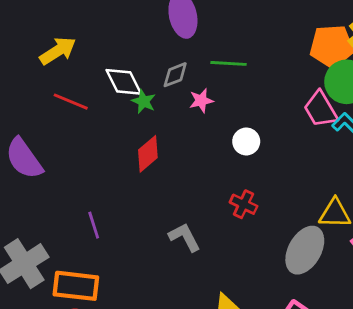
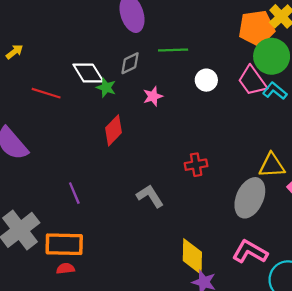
yellow arrow: (58, 51) -> (14, 52), moved, size x0.6
pink star: (201, 101) -> (153, 96), moved
white circle: (246, 141) -> (206, 80), moved
red cross: (244, 204) -> (196, 165), turned -30

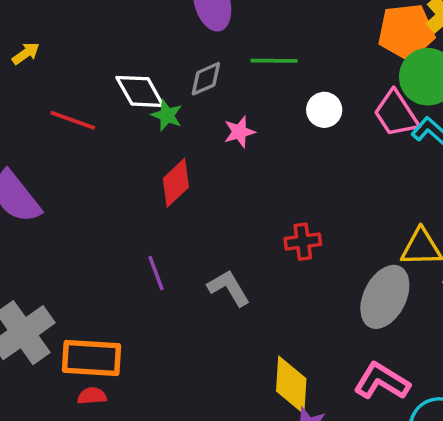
purple line: (74, 193) -> (156, 273), moved

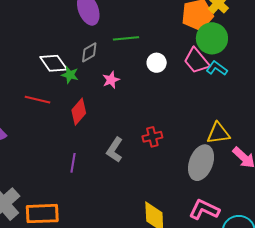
red line: (73, 120) -> (37, 100), moved
purple line: (156, 273) -> (73, 163), turned 36
gray L-shape: (229, 288) -> (115, 150), moved, turned -110

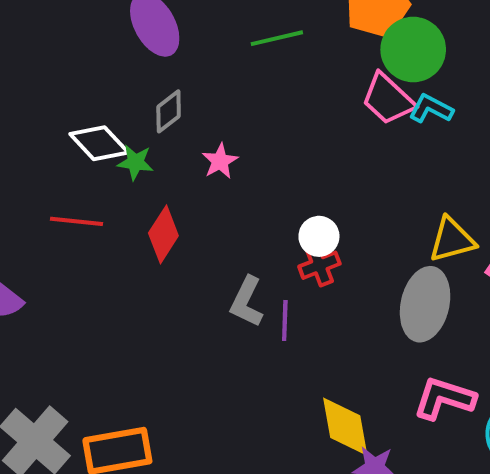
green line: (126, 38) -> (277, 38), moved
white circle: (157, 63) -> (319, 236), moved
purple line: (73, 163) -> (285, 320), moved

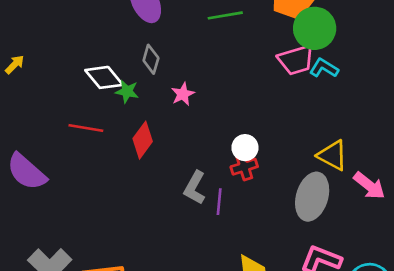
pink trapezoid: (388, 99) -> (296, 60), turned -63
gray diamond: (169, 111) -> (151, 59), turned -40
yellow triangle: (452, 240) -> (332, 155), turned 40

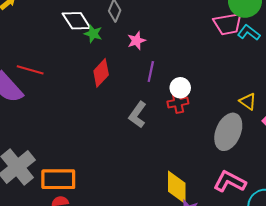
red line: (86, 128) -> (30, 70), moved
yellow triangle: (332, 155) -> (248, 101), size x0.7
purple line: (219, 202) -> (151, 71), moved

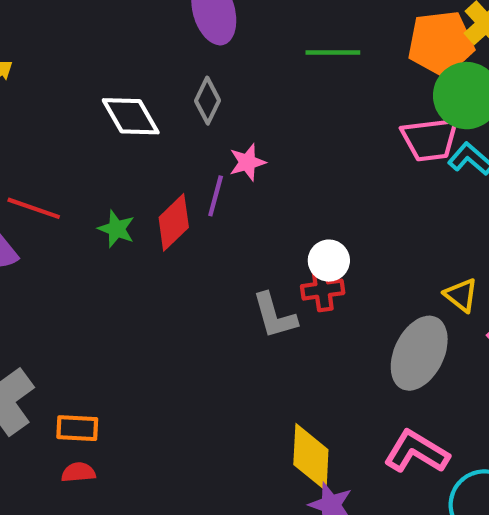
green star: (93, 34) -> (116, 229), moved
purple line: (151, 71) -> (216, 196), moved
gray L-shape: (138, 115) -> (274, 316), moved, turned -55
orange rectangle: (58, 179) -> (77, 428), size x0.6

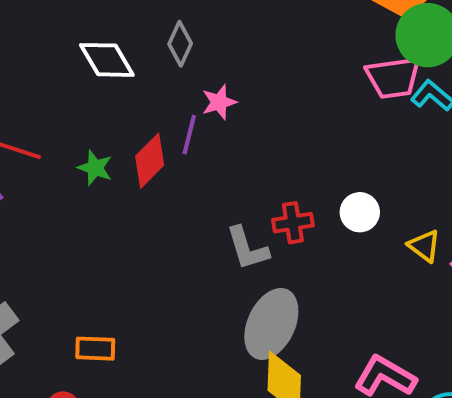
white circle: (329, 261) -> (360, 212), moved
yellow triangle: (461, 295) -> (424, 246), moved
gray ellipse: (419, 353) -> (271, 324), moved
orange rectangle: (77, 428) -> (95, 349), moved

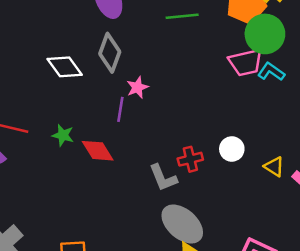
gray diamond: (180, 44) -> (110, 53), size x1.4
red diamond: (150, 161) -> (98, 151), moved, turned -72
gray ellipse: (271, 324) -> (182, 224), turned -69

